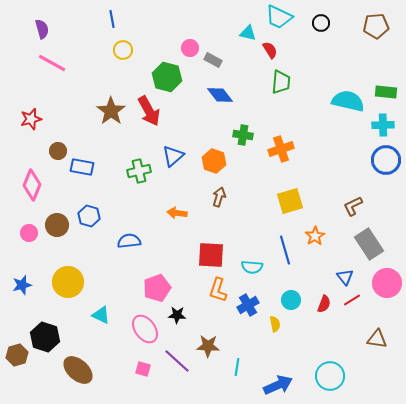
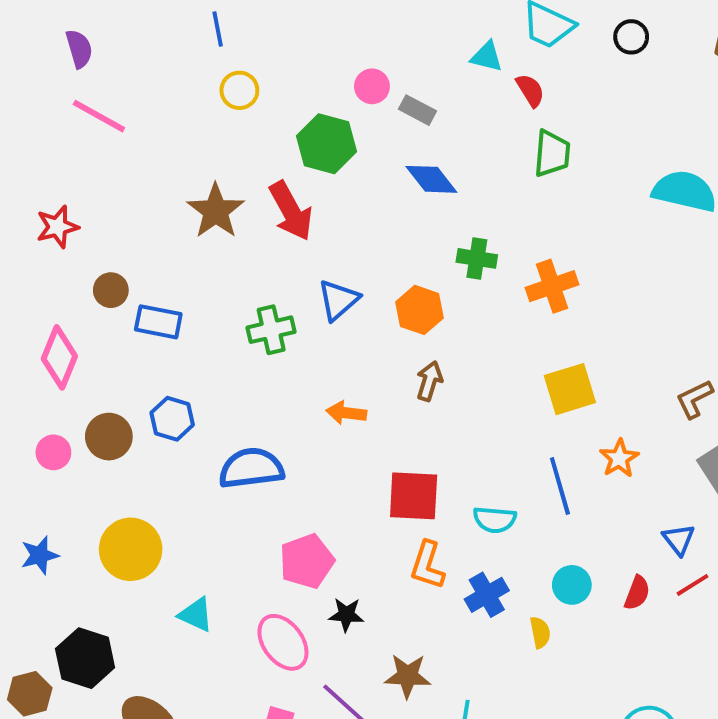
blue semicircle: (129, 241) -> (251, 468), size x1.4

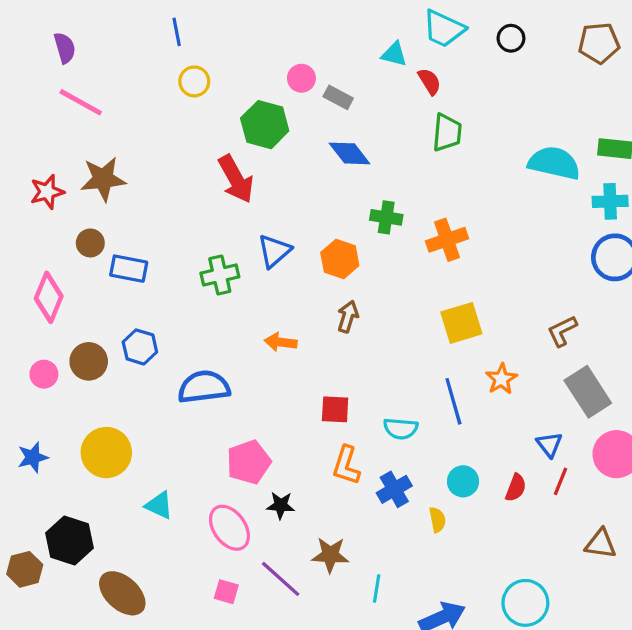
brown star: (216, 211) -> (103, 179), moved, turned 30
red square: (414, 496) -> (335, 409), size x0.7
red line: (692, 585) -> (561, 481), turned -36

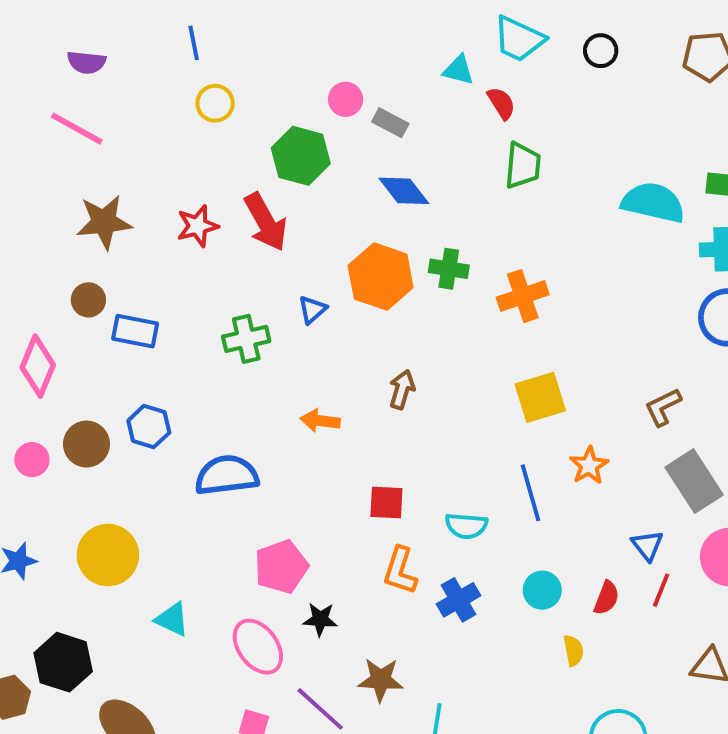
purple semicircle: (65, 48) -> (86, 62), moved, turned 112
red star: (47, 192) -> (197, 226), moved
blue triangle: (274, 251) -> (312, 310), size x0.7
orange hexagon: (340, 259) -> (381, 277), moved, size x1.4
yellow semicircle: (437, 520) -> (573, 650), moved

